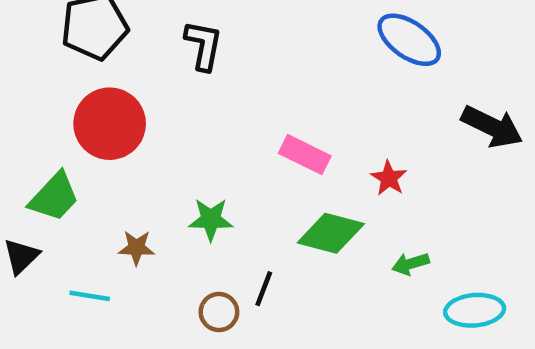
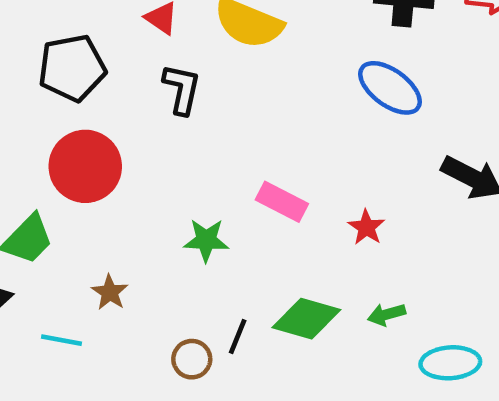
green star: (211, 219) -> (206, 240), moved
green diamond: (331, 233) -> (306, 319), moved
brown star: (136, 248) -> (110, 292), turned 30

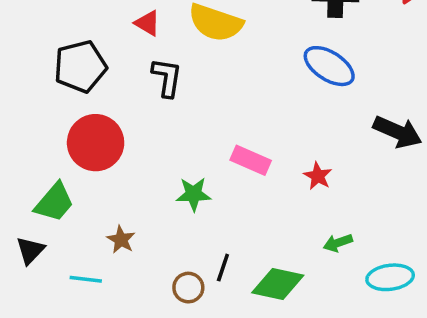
green diamond: (306, 319) -> (278, 284), moved

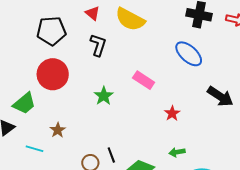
pink rectangle: (251, 160) -> (144, 80), moved
green star: (194, 194) -> (104, 96), moved, turned 30
black line: (223, 268) -> (111, 155), turned -49

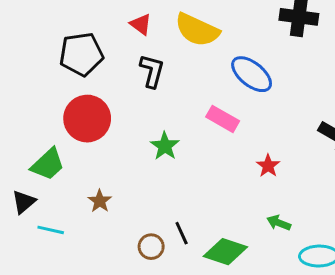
blue ellipse: (189, 54) -> (252, 74), moved
cyan line: (35, 149) -> (51, 230), moved
green arrow: (177, 152) -> (279, 223), turned 35

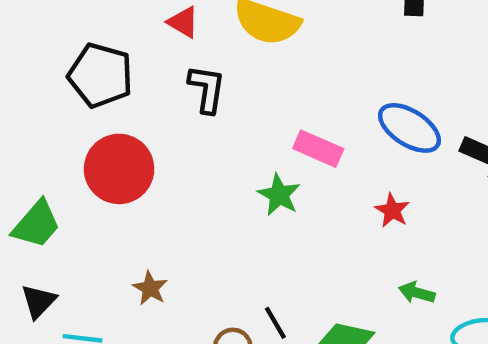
black pentagon: (81, 54) -> (100, 75), turned 30
blue ellipse: (252, 74) -> (409, 128), moved
green star: (165, 146) -> (279, 195), moved
green trapezoid: (48, 164) -> (36, 224), moved

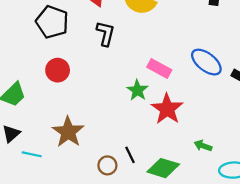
red circle: (119, 169) -> (58, 70), size x0.7
red star: (392, 210) -> (167, 109), moved, size x1.8
brown star: (150, 288) -> (68, 132), size x1.8

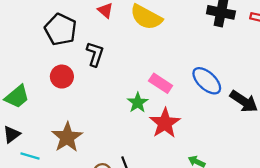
black L-shape: (105, 34) -> (95, 54), moved

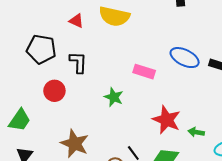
green star: (138, 103) -> (114, 97), moved
red star: (165, 123) -> (167, 120), moved

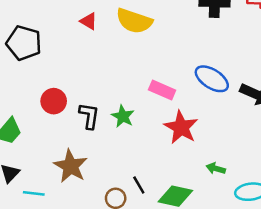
black pentagon: (41, 49) -> (24, 43), moved
black L-shape: (78, 62) -> (89, 116), moved
red star: (167, 120) -> (181, 127), moved

